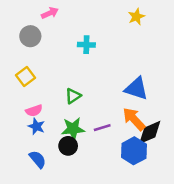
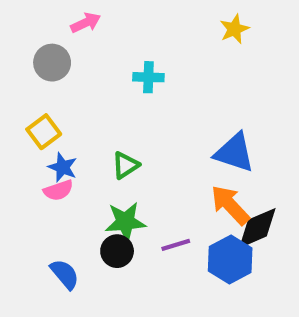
blue star: (36, 126) -> (63, 167), moved
purple line: (102, 128) -> (176, 245), moved

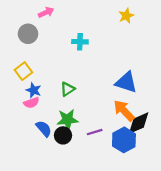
blue semicircle: (65, 274) -> (44, 129), moved

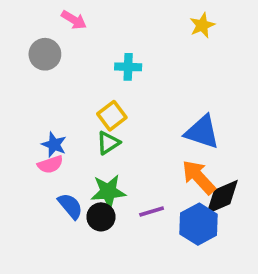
pink arrow: (46, 12) -> (74, 20), turned 56
yellow square: (23, 71) -> (112, 116), moved

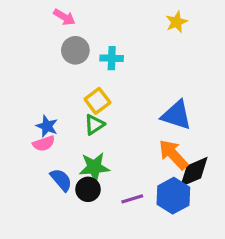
gray circle: (45, 54) -> (75, 50), moved
purple line: (152, 211) -> (132, 199), moved

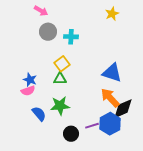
green triangle: (94, 125) -> (60, 79), turned 32
black circle: (88, 189) -> (71, 134), moved
purple line: (132, 199) -> (92, 126), moved

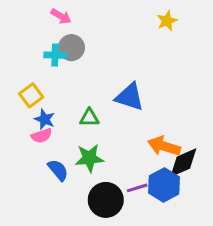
cyan cross: (71, 37) -> (55, 55), moved
yellow square: (62, 64) -> (31, 95), moved
blue triangle: (112, 73) -> (130, 97), moved
orange arrow: (110, 98) -> (164, 146), turned -30
black circle: (71, 134) -> (106, 200), size x1.5

